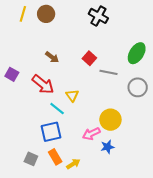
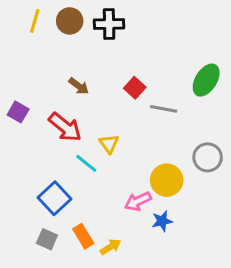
black cross: (98, 16) -> (109, 24), moved, turned -30
gray circle: (138, 87) -> (208, 157), moved
blue square: (51, 132) -> (54, 198), moved, turned -30

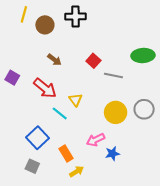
brown circle: (70, 21) -> (45, 25), moved
green ellipse: (206, 80) -> (143, 55), turned 55
yellow circle: (167, 180) -> (116, 112), moved
orange rectangle: (83, 236) -> (66, 154), moved

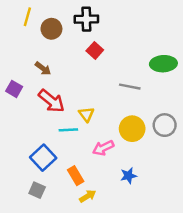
brown arrow: (54, 60) -> (43, 68), moved
red square: (93, 61) -> (95, 50), moved
cyan line: (60, 113) -> (68, 130), turned -42
pink arrow: (96, 140) -> (103, 148), moved

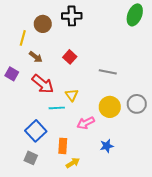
yellow line: (27, 17) -> (23, 38), moved
red square: (95, 50) -> (70, 57), moved
green ellipse: (163, 64) -> (135, 15), moved, turned -65
orange rectangle: (76, 176) -> (63, 146), turned 35

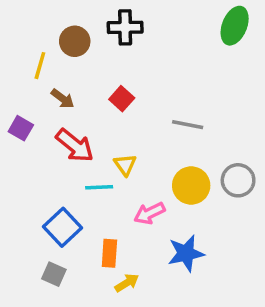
blue star: (107, 146) -> (186, 253), size x1.5

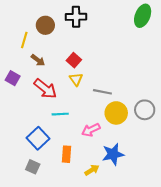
gray line: (188, 125) -> (102, 92), moved
yellow triangle: (125, 165) -> (76, 79), moved
yellow arrow: (127, 283) -> (92, 170), moved

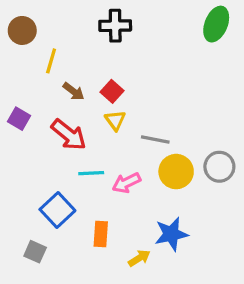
brown circle: (45, 25) -> (22, 30), moved
yellow line: (24, 40) -> (51, 61), moved
brown arrow: (38, 60) -> (74, 91), moved
pink arrow: (91, 130) -> (126, 183), moved
gray square: (33, 167) -> (35, 252), moved

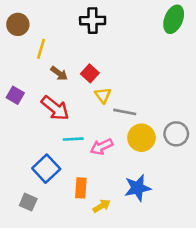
yellow triangle: (115, 120) -> (103, 95), moved
yellow arrow: (139, 258) -> (102, 206), moved

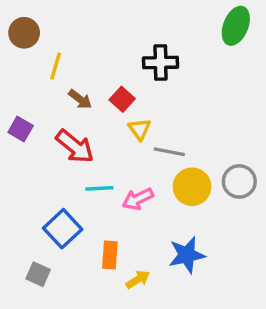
black cross: (93, 21) -> (161, 63), moved

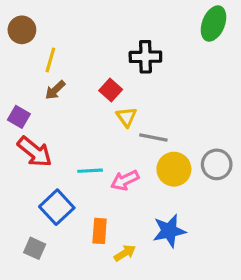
brown arrow: (80, 99) -> (55, 90), moved, turned 100
red arrow: (75, 146) -> (35, 152), moved

